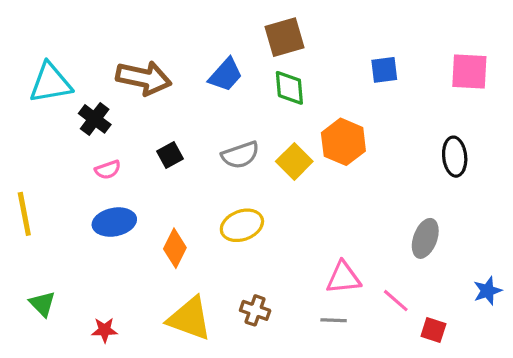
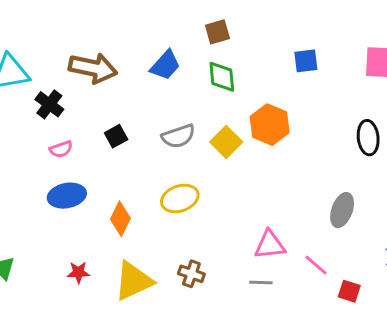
brown square: (284, 37) -> (217, 32), size x0.7
yellow triangle: (190, 319) -> (133, 281), turned -45
red star: (105, 330) -> (78, 272), moved

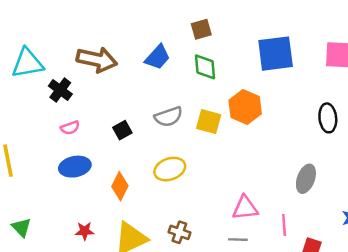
blue square: (306, 61) -> (276, 54), size x1.8
black square: (116, 136) -> (122, 130), moved
yellow square: (226, 142) -> (209, 122), turned -30
pink line: (316, 265) -> (284, 225), turned 45

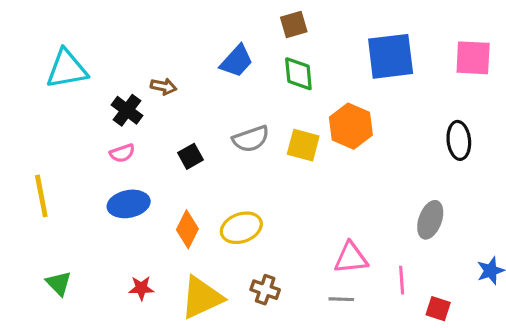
brown arrow: (97, 60) -> (164, 86), moved, size x0.5
black cross: (60, 90) -> (127, 110), moved
yellow ellipse: (170, 169) -> (241, 228), moved

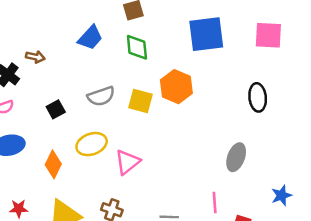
yellow ellipse: (241, 228) -> (92, 144), moved
pink triangle: (351, 258) -> (127, 162), moved, turned -32

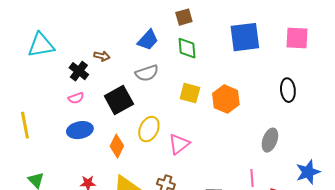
orange hexagon: (176, 87) -> (226, 99), moved
gray semicircle: (101, 96) -> (147, 73), moved
black square: (56, 109) -> (119, 100), size x1.8
yellow ellipse: (92, 144) -> (149, 129), turned -45
blue star: (282, 195) -> (308, 172), size x1.4

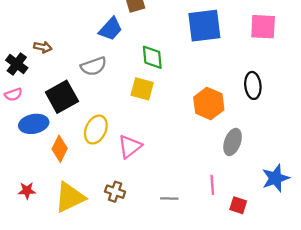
blue trapezoid: (148, 40) -> (111, 29), moved
green diamond: (187, 48) -> (152, 57), moved
orange hexagon: (226, 99) -> (209, 104), moved
blue ellipse: (80, 130) -> (34, 124), moved

